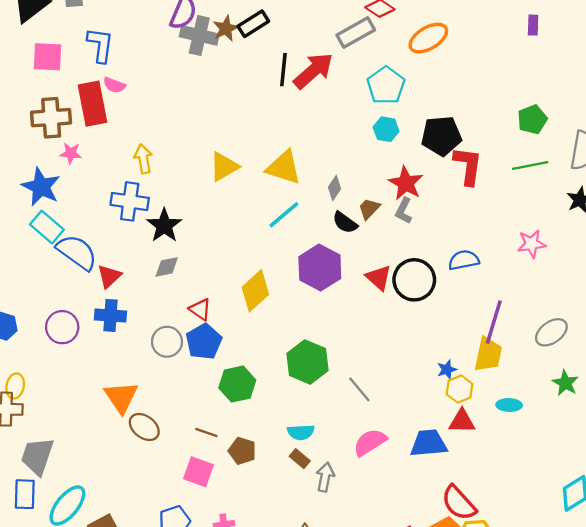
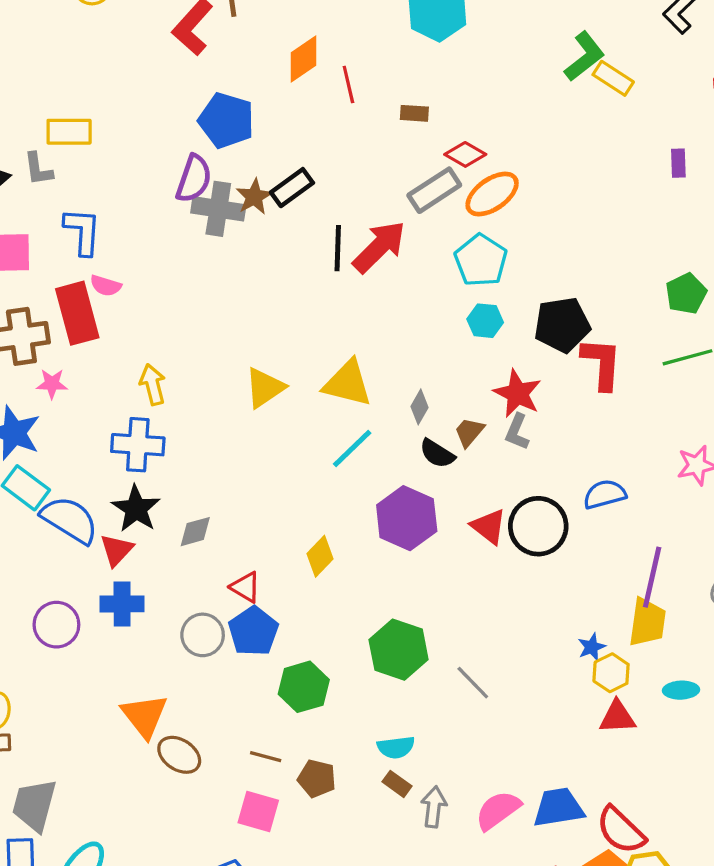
orange ellipse: (428, 38) -> (492, 194), moved
black star: (164, 225) -> (136, 509), moved
yellow diamond: (255, 291) -> (320, 556), size x0.7
pink semicircle: (370, 442) -> (498, 810), moved
blue trapezoid: (429, 443) -> (558, 808), moved

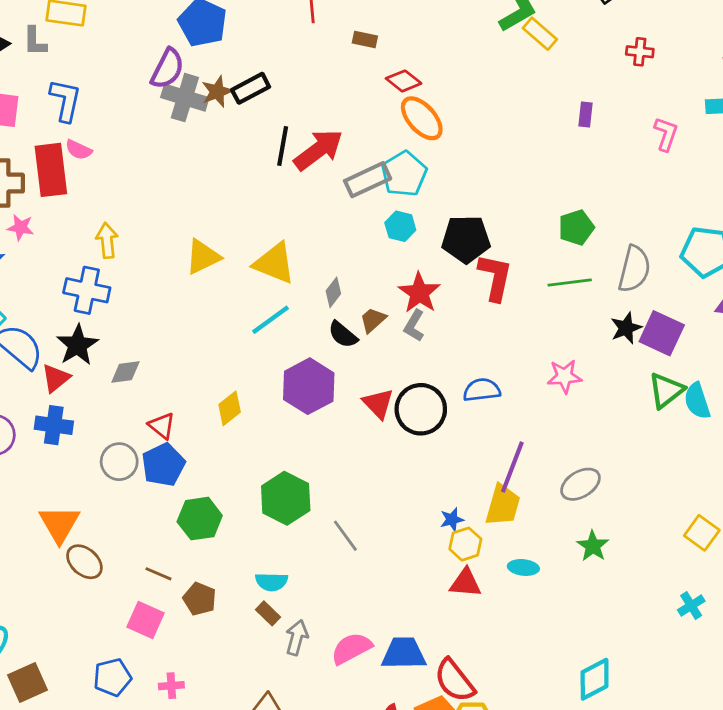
gray rectangle: (434, 190) -> (368, 180), moved
orange ellipse: (492, 194) -> (422, 118), turned 75

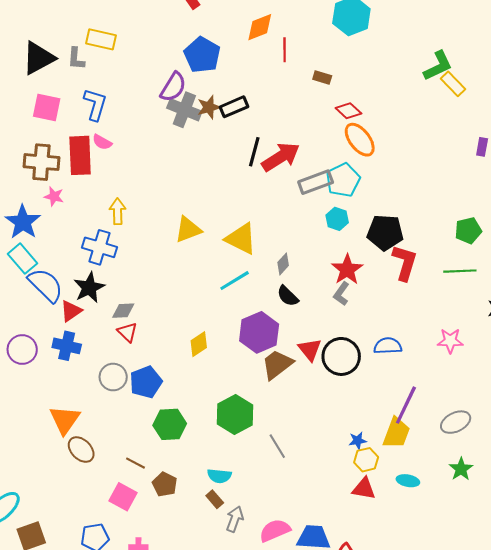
brown trapezoid: (373, 320) -> (277, 364), moved, size x1.6
red triangle: (162, 426) -> (127, 332), moved

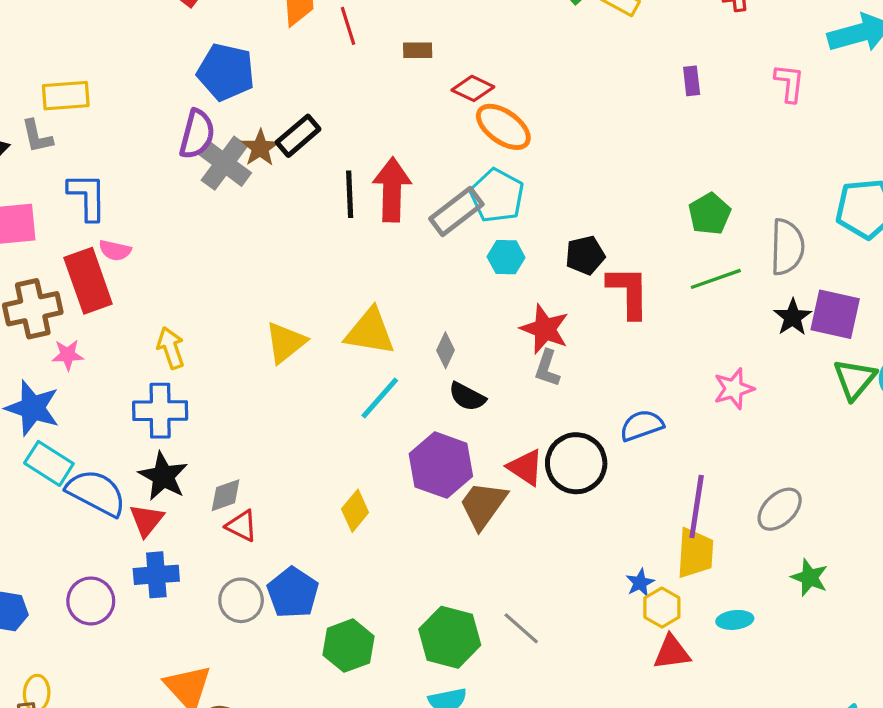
gray cross: (184, 110) -> (224, 163), turned 32
red arrow: (281, 157) -> (392, 190), turned -39
black pentagon: (385, 232) -> (585, 255), size x0.7
green hexagon: (235, 415) -> (450, 637), moved

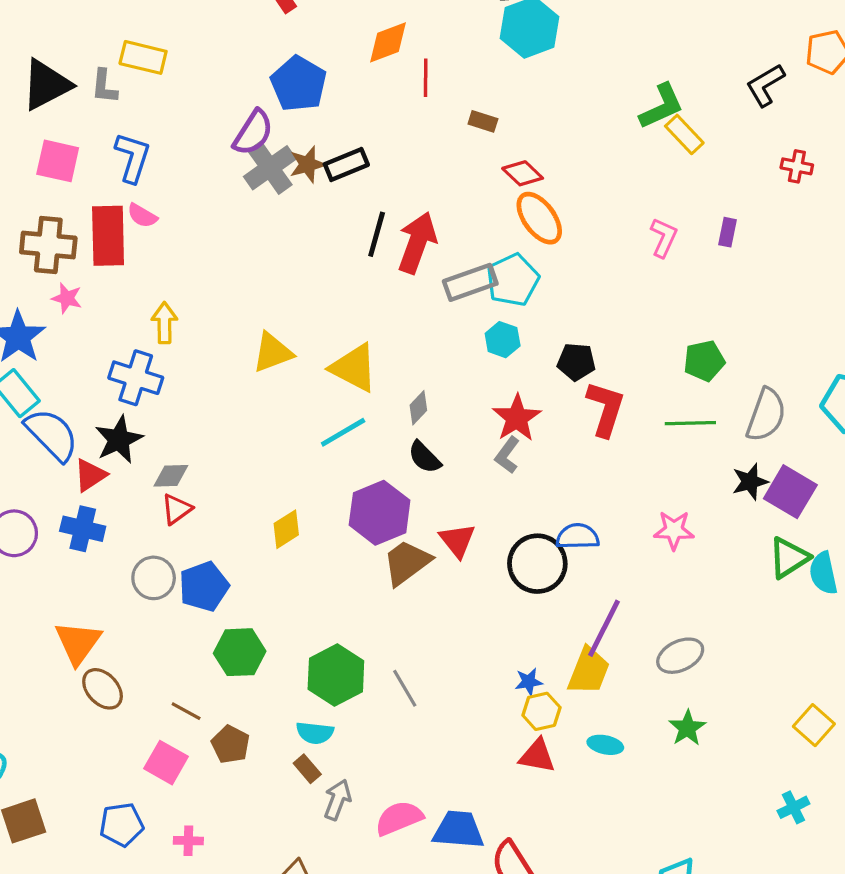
pink L-shape: (789, 83) -> (664, 238), moved
black circle: (576, 463) -> (537, 564), moved
red triangle: (242, 526) -> (177, 509), turned 40

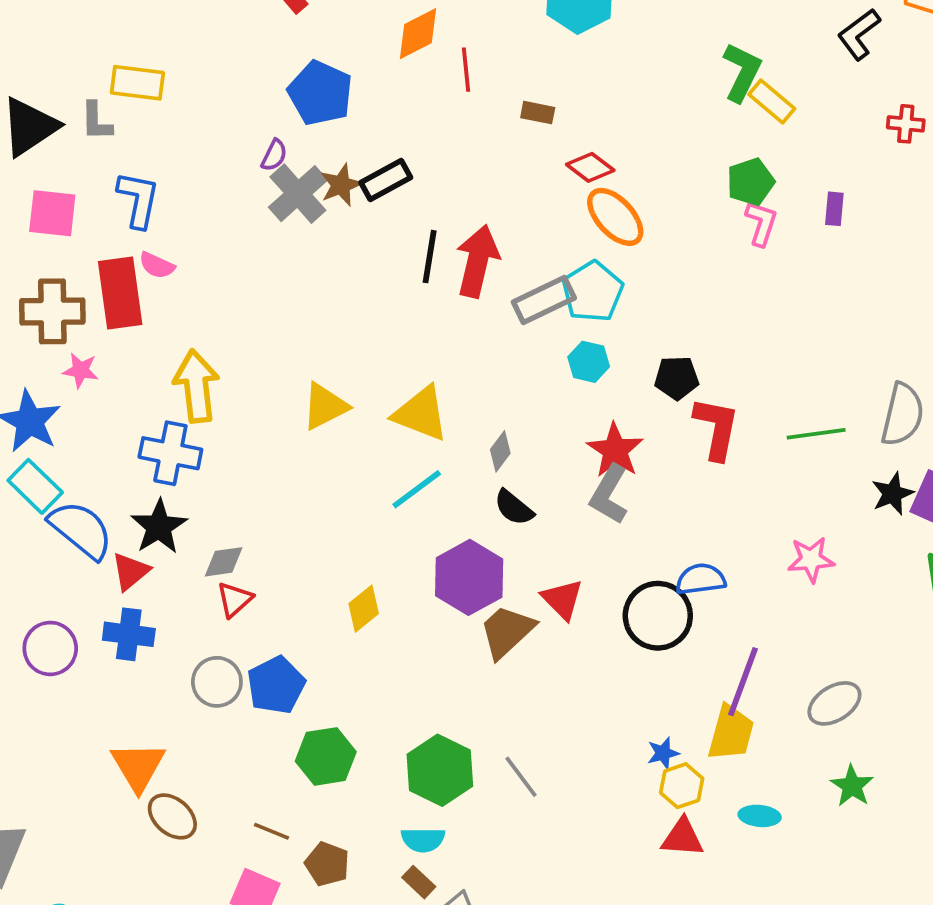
green L-shape: (662, 106) -> (742, 72), turned -33
purple semicircle: (253, 133) -> (274, 155), size x0.6
yellow arrow: (164, 323) -> (196, 386), size x1.5
green pentagon: (704, 361) -> (751, 182), moved
gray L-shape: (507, 455) -> (609, 494), size x1.4

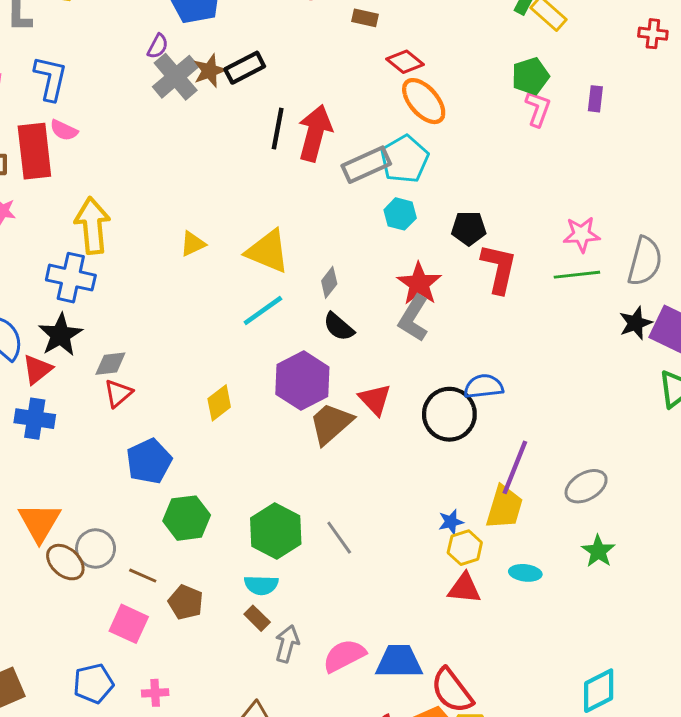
yellow triangle: (325, 406) -> (193, 244), size x0.7
pink star: (811, 559) -> (582, 234), moved
gray circle: (217, 682) -> (96, 548), moved

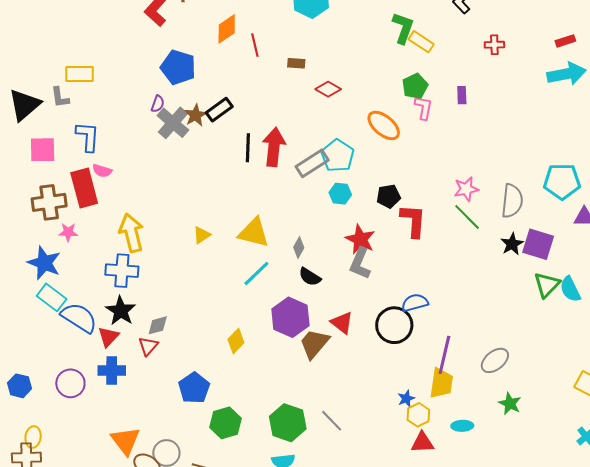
orange ellipse: (424, 101) -> (384, 125), moved
green line: (577, 275) -> (467, 217), turned 60
red triangle: (118, 393) -> (148, 346), moved

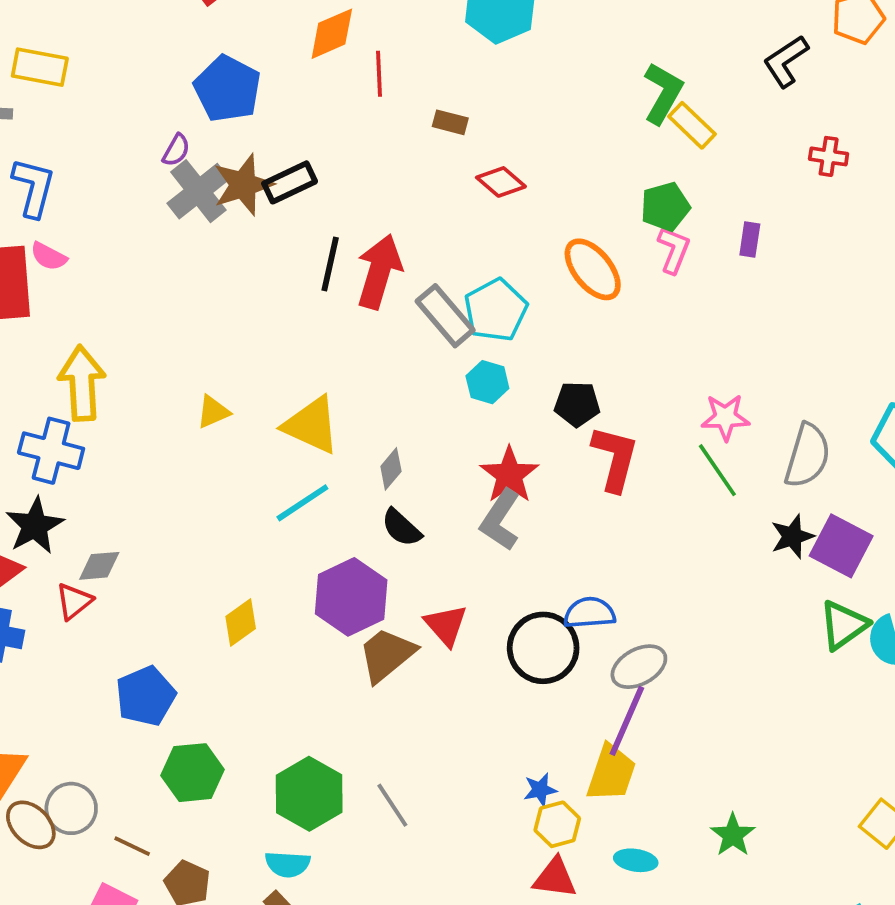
brown star: (196, 115) -> (243, 185), size x1.4
gray rectangle: (312, 163) -> (445, 316), turned 72
gray ellipse: (495, 360) -> (639, 667), moved

